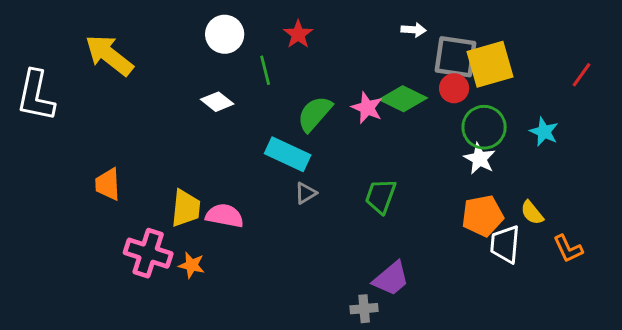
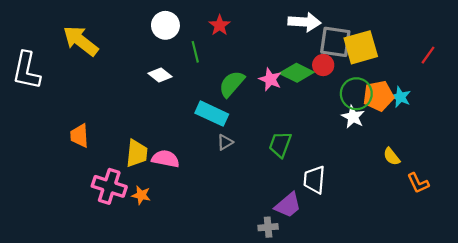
white arrow: (414, 30) -> (304, 22), size x1.8
red circle: (454, 88) -> (323, 65), moved
orange pentagon: (483, 216) -> (378, 96), moved
white trapezoid: (505, 244) -> (314, 180), moved

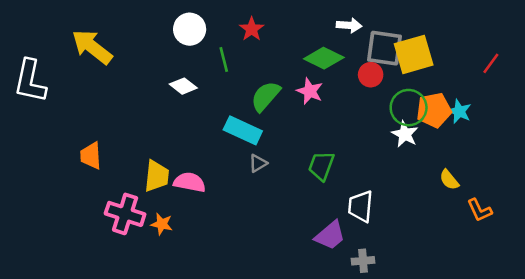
white arrow: (304, 22) -> (349, 25), size x0.7
green diamond: (297, 73) -> (324, 58), moved
gray cross: (268, 227) -> (363, 261), moved

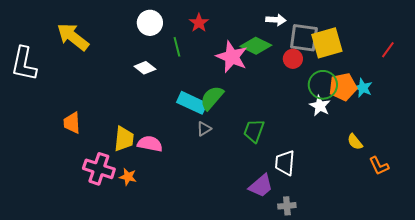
pink star: (310, 91) -> (232, 57), moved, size x1.5
green semicircle: (266, 96) -> (212, 98), moved

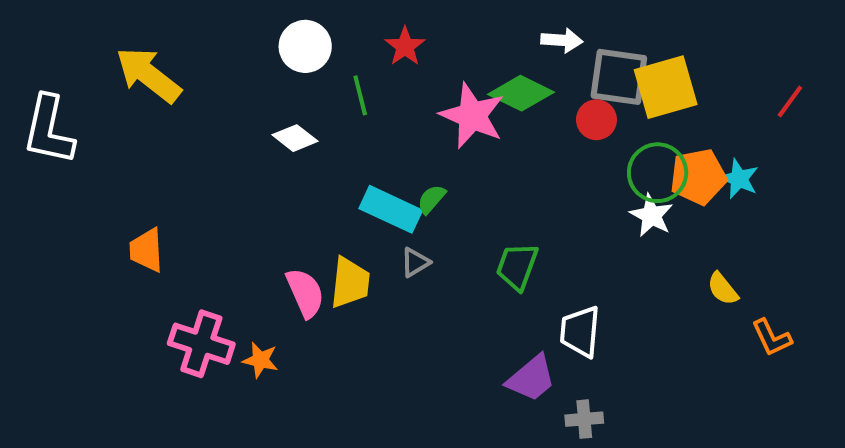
green semicircle: (212, 98) -> (431, 199), size x0.6
yellow trapezoid: (124, 139) -> (350, 283), moved
pink semicircle: (150, 144) -> (305, 293), turned 55

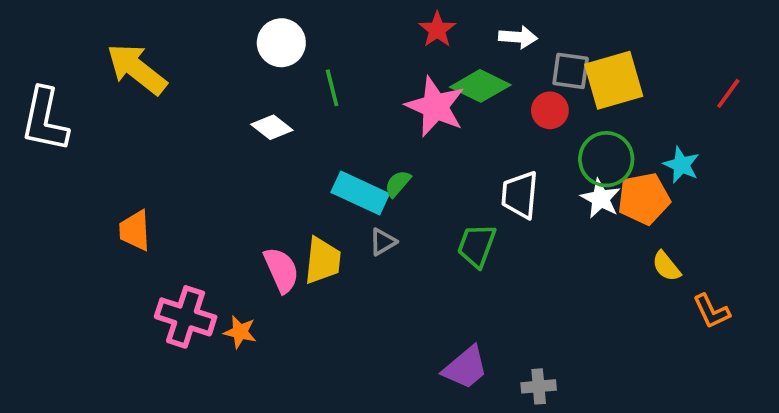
red star: (405, 46) -> (437, 30), moved
gray square: (619, 77) -> (571, 71), size x0.7
orange pentagon: (698, 177) -> (644, 199), moved
white trapezoid: (580, 332) -> (520, 195), moved
purple trapezoid: (531, 378) -> (465, 368), moved

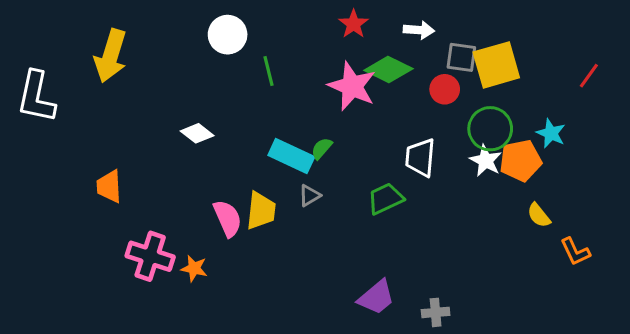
yellow arrow: (137, 69) -> (111, 56), turned -111
white diamond: (272, 127) -> (197, 133), moved
green trapezoid: (477, 246) -> (385, 199), turned 45

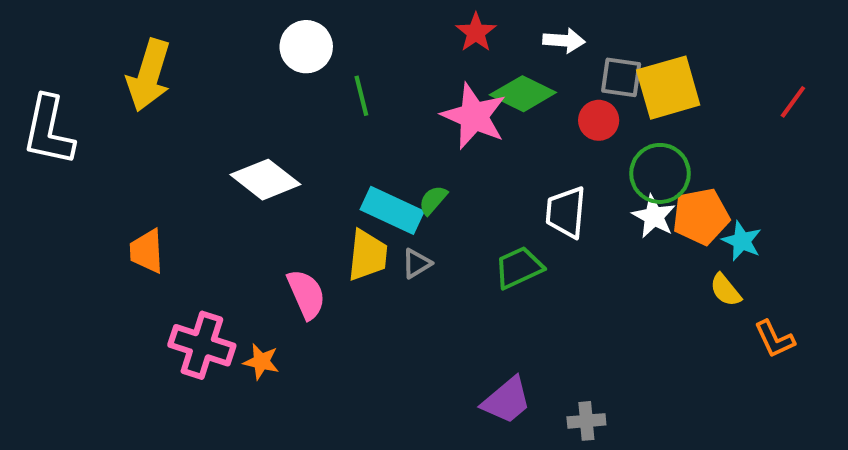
white diamond: (197, 133) -> (265, 180), size x1.5
cyan star: (551, 133) -> (742, 241), moved
yellow trapezoid: (261, 211) -> (368, 255), moved

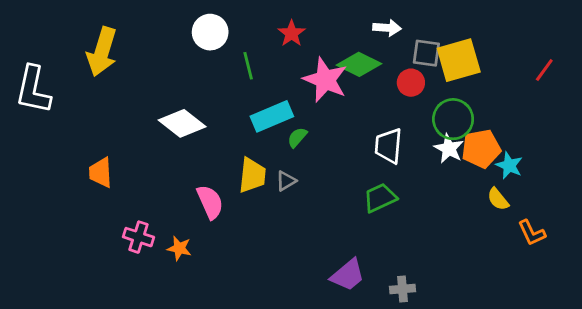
red star: (476, 32) -> (292, 33), moved
cyan rectangle: (392, 210) -> (272, 116), moved, turned -48
green trapezoid: (519, 268) -> (380, 198), moved
pink cross: (202, 345) -> (139, 237), size x0.7

